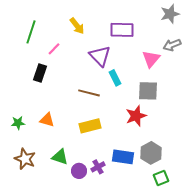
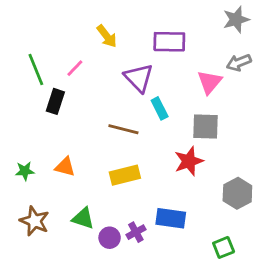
green line: (31, 32) -> (36, 70), moved, turned -40
gray hexagon: (151, 153) -> (237, 193), moved

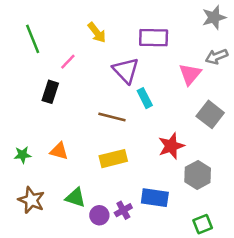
green line: (36, 70) -> (33, 39), moved
gray square: (205, 126) -> (210, 114), moved, turned 36
gray hexagon: (237, 193) -> (198, 175), moved

